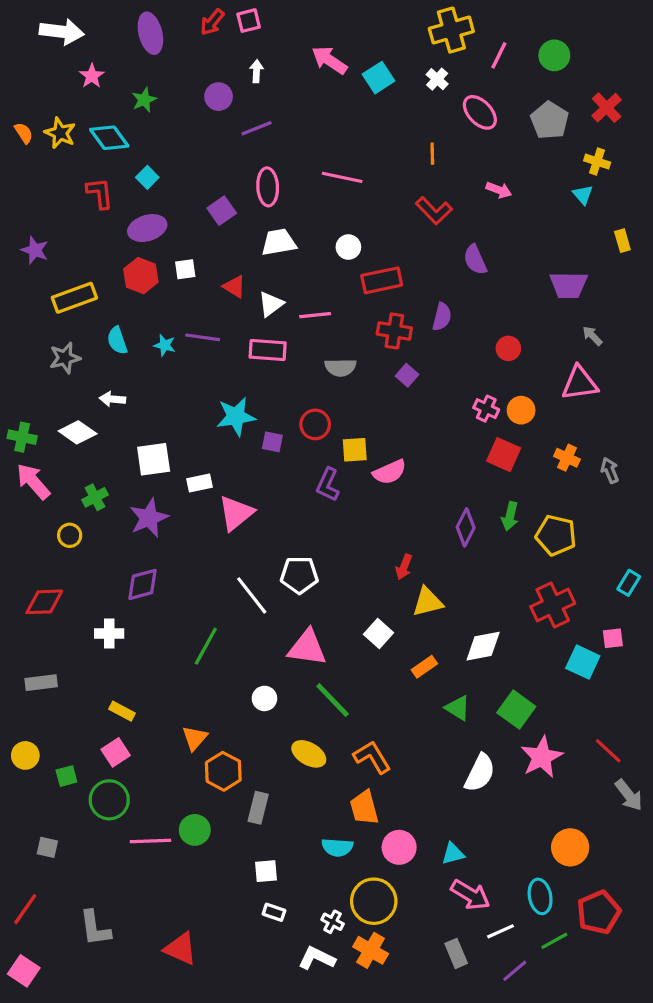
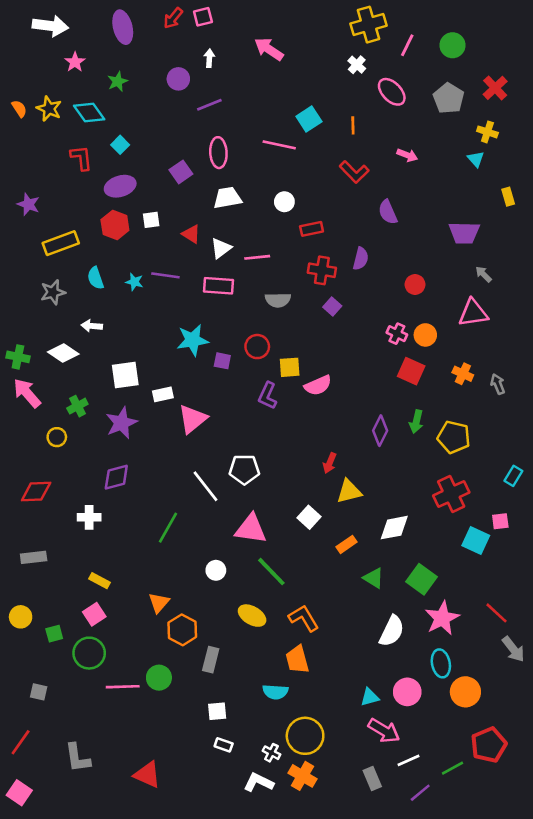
cyan square: (378, 78) -> (309, 119), moved
red rectangle: (382, 280) -> (312, 229), size x0.7
pink circle: (399, 847) -> (407, 692), moved
cyan ellipse: (540, 896) -> (441, 663), moved

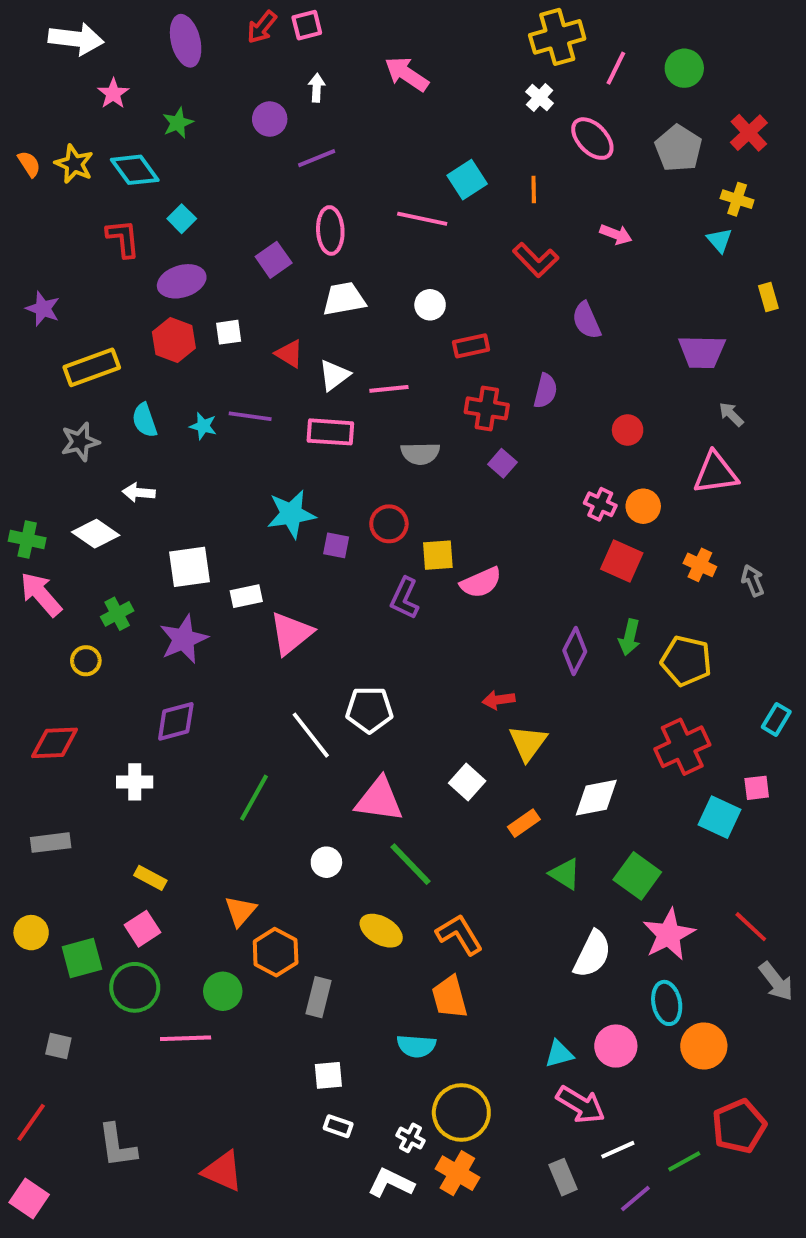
red arrow: (330, 463) -> (498, 700), turned 60
yellow triangle: (349, 491) -> (528, 743), turned -40
green square: (54, 634) -> (82, 958), size x1.5
green circle: (159, 678) -> (223, 991), moved

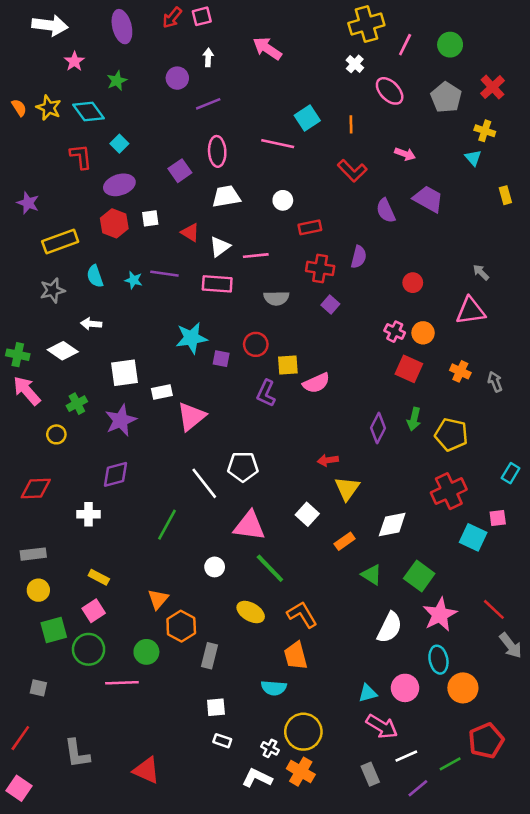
purple trapezoid: (702, 352) -> (428, 199), moved, turned -152
yellow circle: (31, 933) -> (38, 590), moved

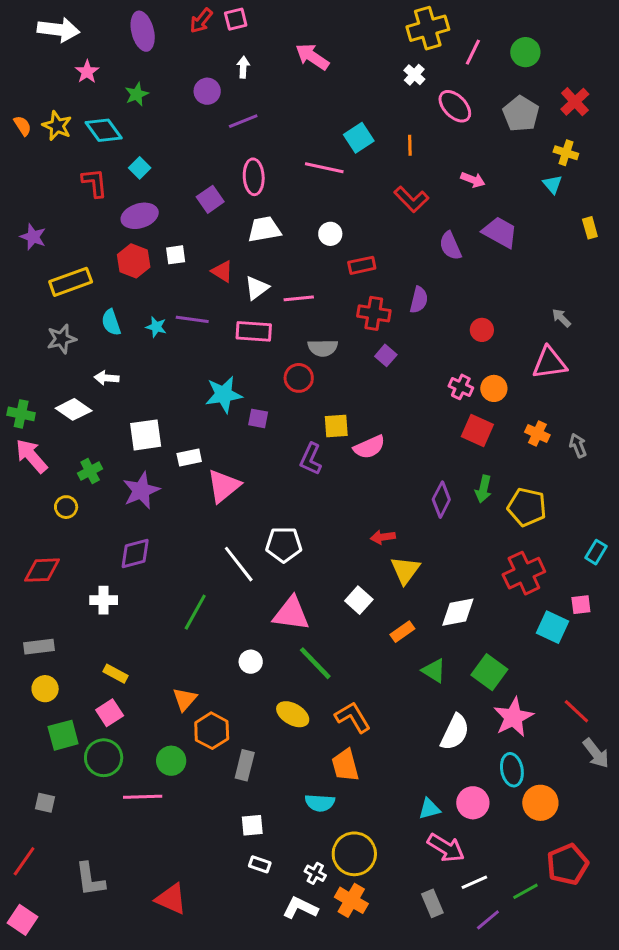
red circle: (256, 344) -> (299, 378), moved

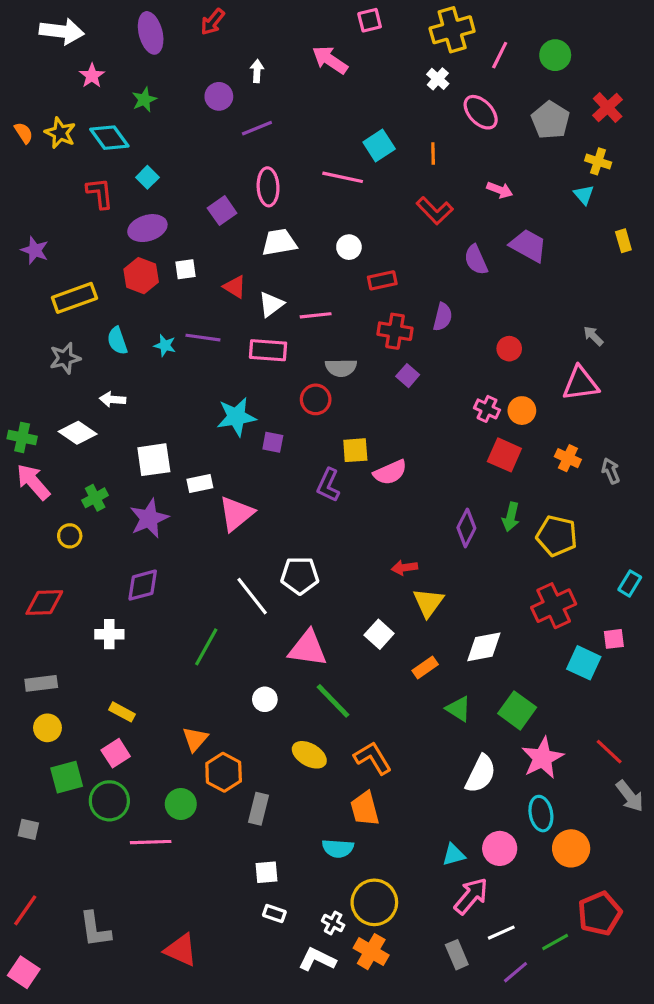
pink square: (236, 19) -> (370, 20), moved
gray square: (45, 803) -> (28, 829), moved
pink arrow: (446, 848) -> (471, 896), turned -81

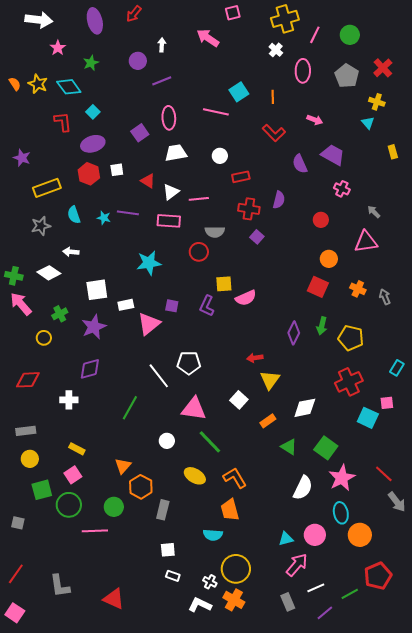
pink ellipse: (481, 112) -> (303, 71), turned 45
pink cross: (487, 409) -> (342, 189), moved
purple square: (273, 442) -> (172, 306), moved

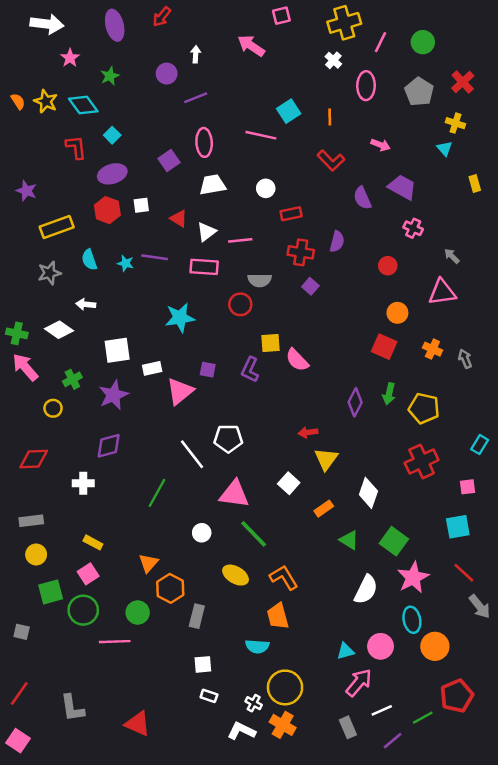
pink semicircle: (246, 298) -> (297, 360), turned 70
white diamond: (305, 408) -> (368, 493), turned -60
cyan square: (368, 418) -> (458, 527), moved, turned -35

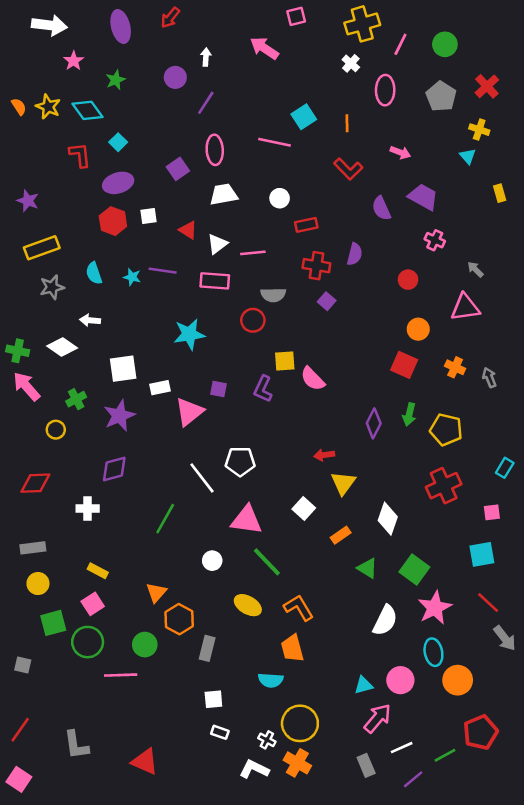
purple line: (196, 98) -> (206, 103), turned -35
yellow rectangle: (57, 227) -> (42, 248), moved

